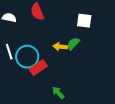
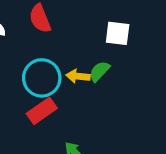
cyan circle: (27, 57) -> (42, 78), moved

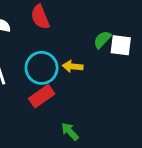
white square: (118, 33) -> (121, 45), moved
green semicircle: (99, 71) -> (102, 40), moved

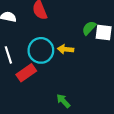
red rectangle: (42, 96) -> (26, 73), moved

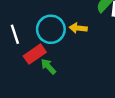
green arrow: (63, 101) -> (48, 67), moved

